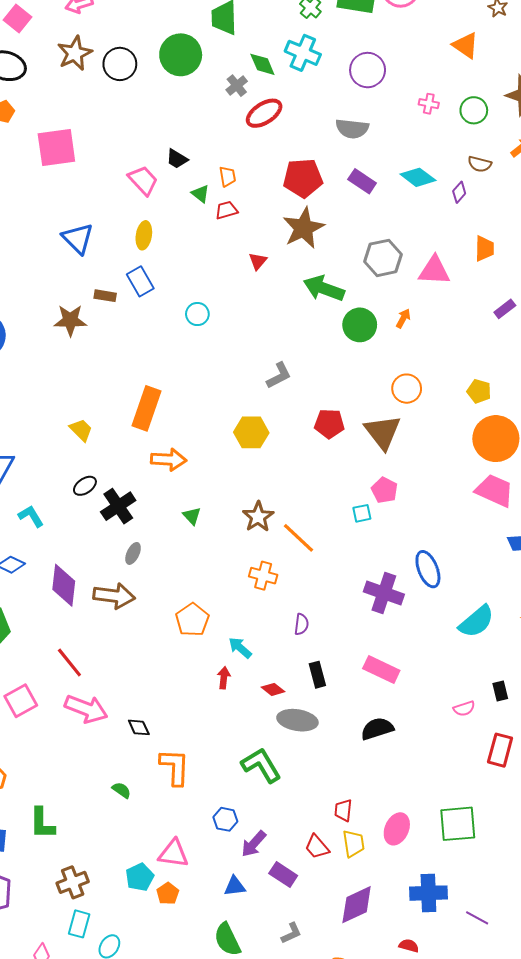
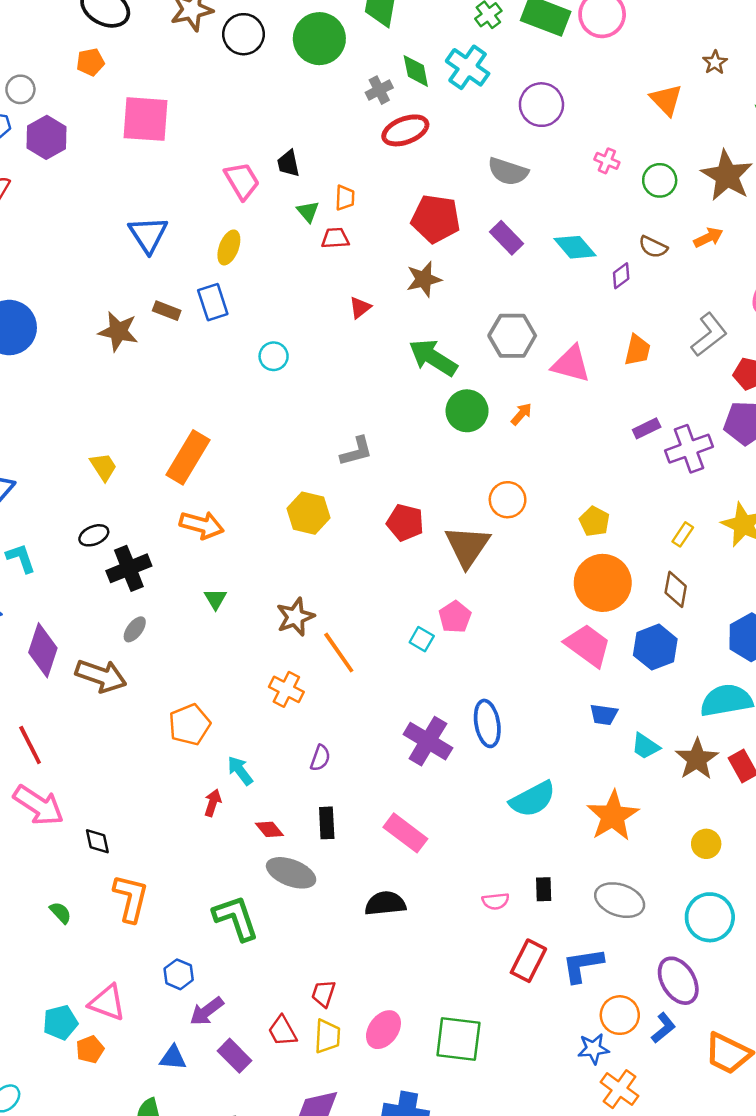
black trapezoid: (177, 159) -> (288, 163), turned 35
brown star: (304, 228) -> (424, 279), size x0.7
cyan square: (362, 513) -> (422, 639), turned 30

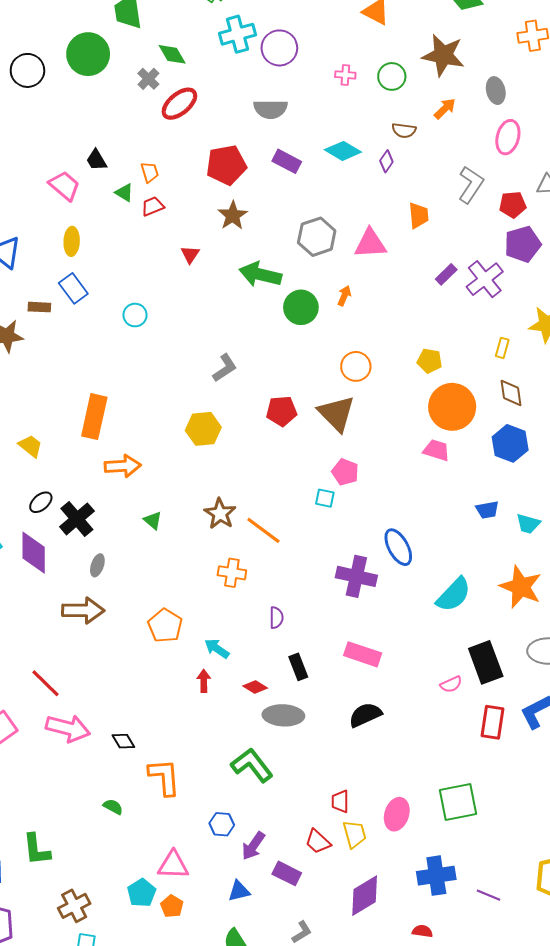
cyan cross: (468, 67) -> (237, 34), moved, turned -32
pink trapezoid: (588, 645) -> (436, 450), moved, size x0.7
purple diamond: (43, 650) -> (34, 553), moved
black rectangle: (544, 889) -> (486, 662), size x2.0

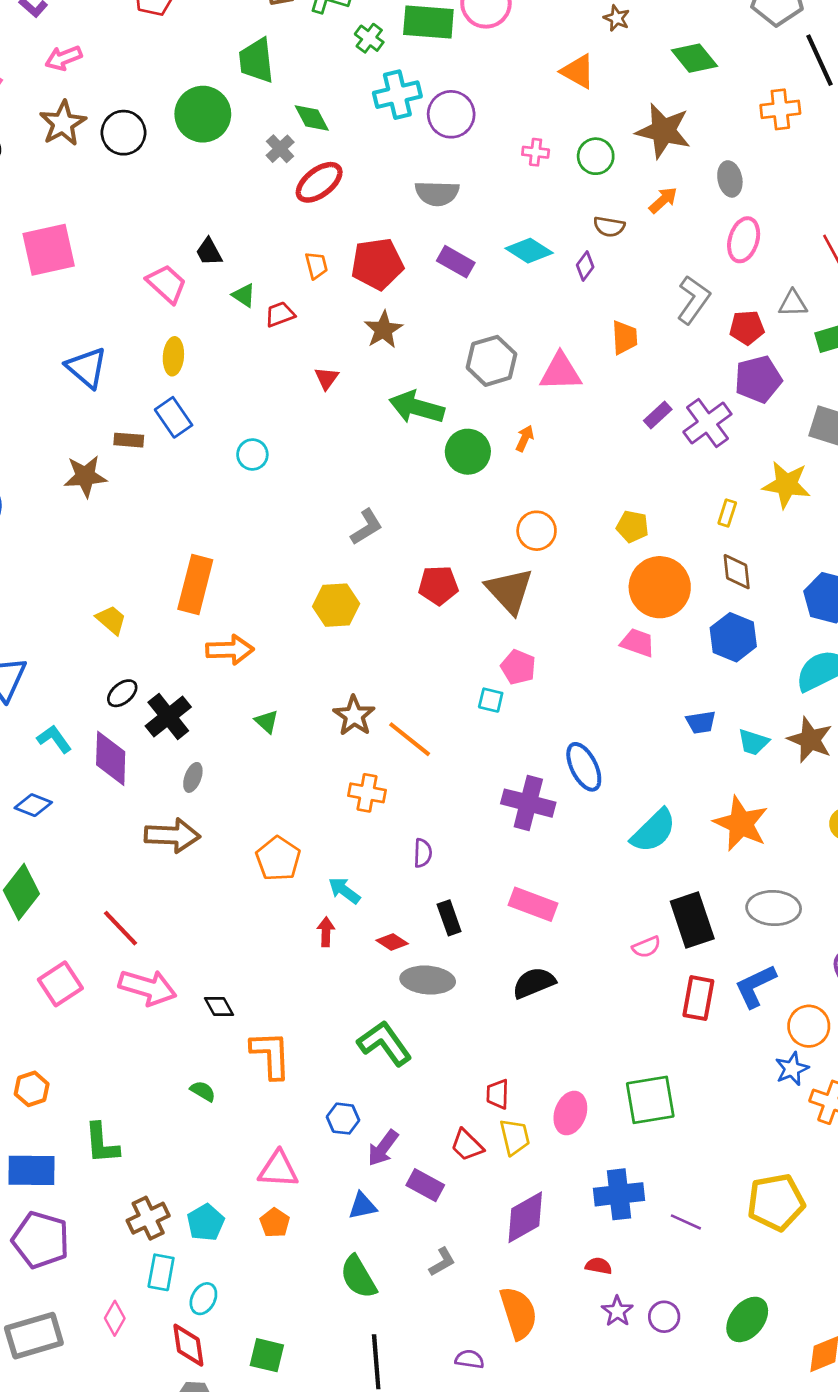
orange trapezoid: (150, 172) -> (316, 265), moved
cyan pentagon: (142, 893) -> (206, 1222), moved

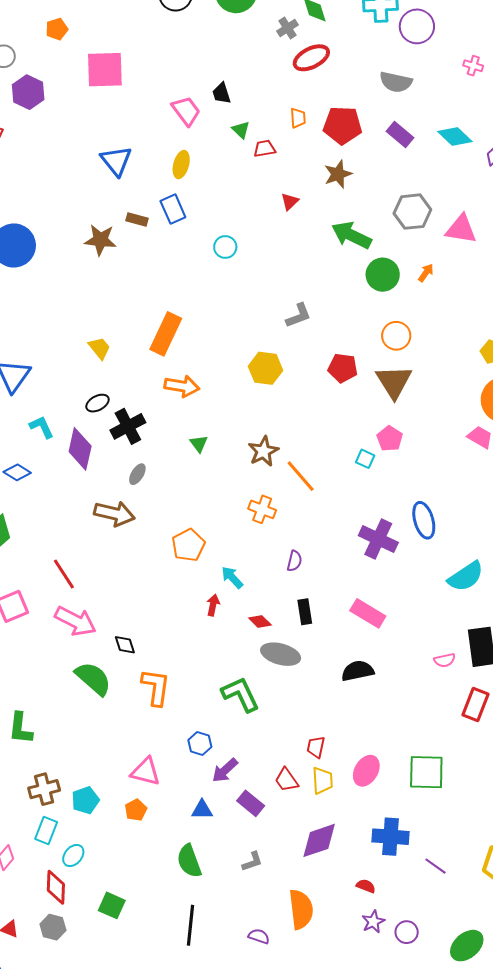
orange circle: (537, 531) -> (396, 336), moved
green semicircle: (203, 1091) -> (93, 678), moved, size x2.0

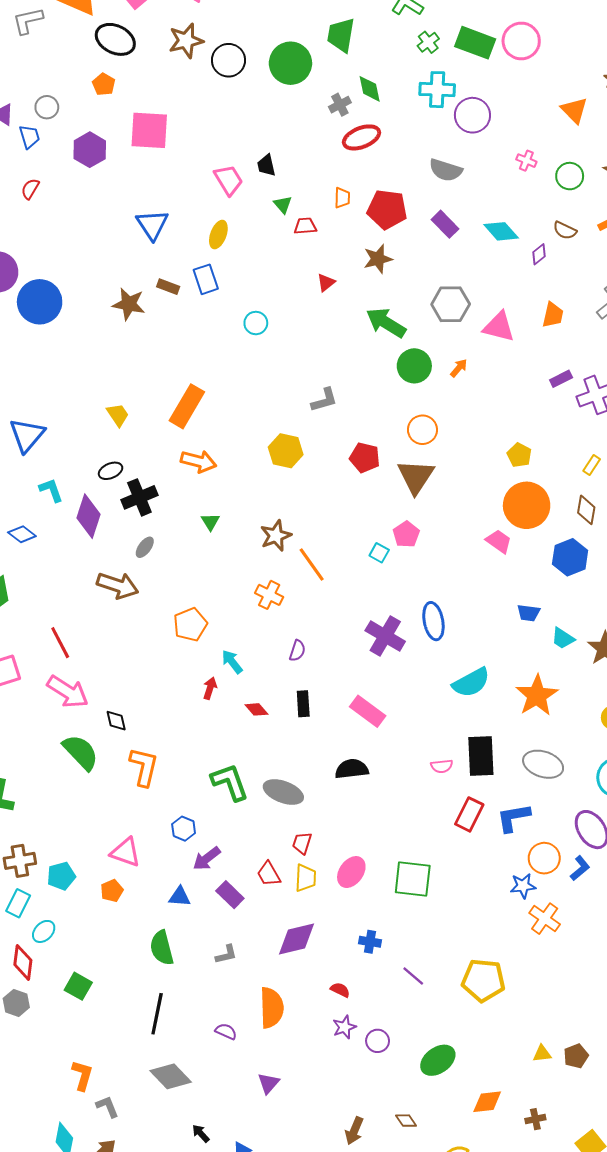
orange pentagon: (57, 29) -> (104, 84), turned -30
purple hexagon: (28, 92) -> (90, 150), moved
gray ellipse: (281, 654) -> (283, 792), moved
blue cross: (391, 837) -> (370, 942), size x0.6

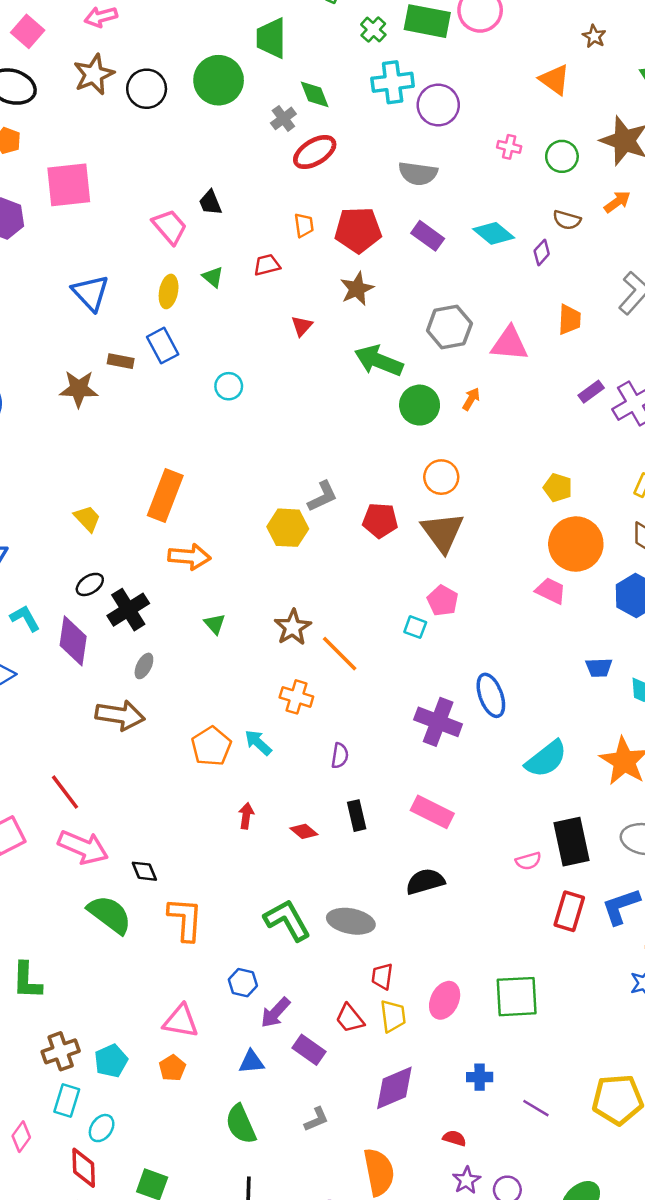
green triangle: (283, 205) -> (213, 277), moved
gray L-shape: (324, 400) -> (322, 496), moved
cyan arrow: (232, 662) -> (258, 743), moved

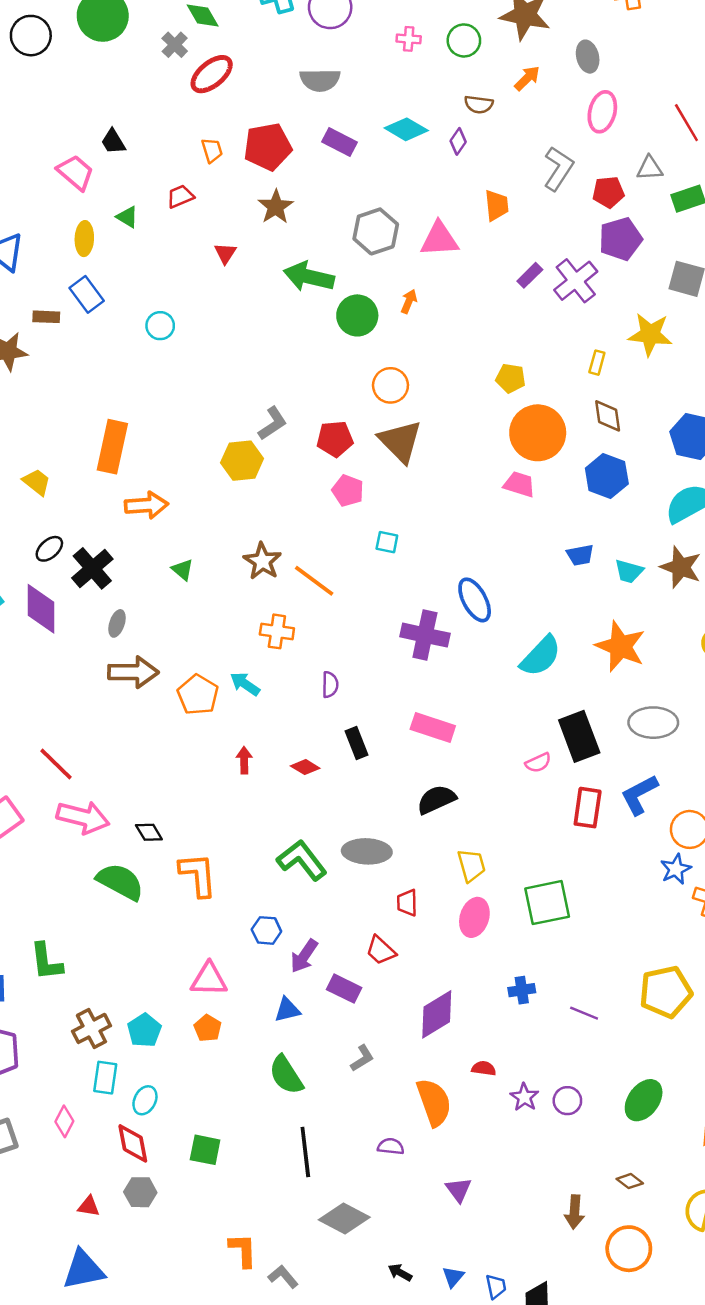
pink pentagon: (443, 601) -> (348, 491), moved
brown arrow: (120, 715) -> (133, 672), moved
yellow trapezoid: (393, 1016) -> (471, 865), moved
red semicircle: (454, 1138) -> (484, 1068), moved

